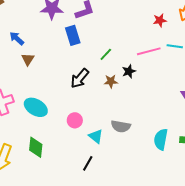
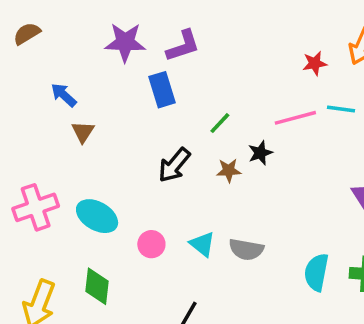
pink circle: (75, 120) -> (151, 244), moved
cyan triangle: (96, 136) -> (202, 244), moved

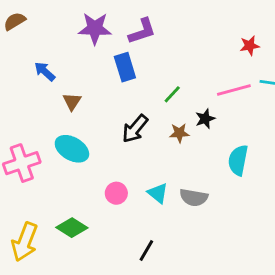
brown triangle: (83, 132) -> (72, 101), moved
cyan ellipse: (97, 216) -> (72, 149), moved
cyan semicircle: (316, 272) -> (238, 160), moved
green diamond: (97, 286) -> (72, 228), turned -64

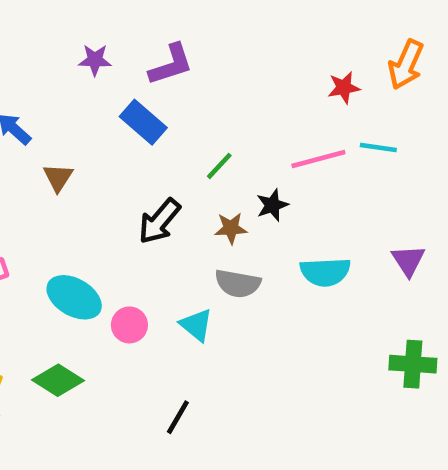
purple star: (95, 28) -> (95, 60), size x0.6
blue rectangle: (125, 67) -> (143, 122), turned -32
cyan ellipse: (72, 149) -> (74, 297), moved
cyan semicircle: (238, 160) -> (325, 272), turned -104
gray semicircle: (194, 197) -> (238, 283), moved

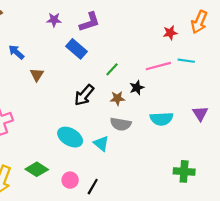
cyan ellipse: (74, 297) -> (70, 137), moved
pink circle: (129, 325) -> (70, 180), moved
green cross: (413, 364) -> (184, 171), moved

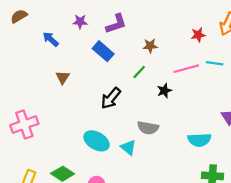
blue arrow: (16, 52) -> (51, 39), moved
brown star: (117, 98) -> (150, 46), moved
cyan semicircle: (162, 119) -> (199, 140), moved

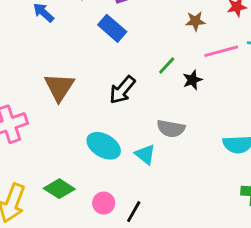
brown star: (150, 46) -> (195, 21), moved
green line: (139, 72) -> (167, 66), moved
brown triangle: (63, 77) -> (59, 87), moved, size x1.6

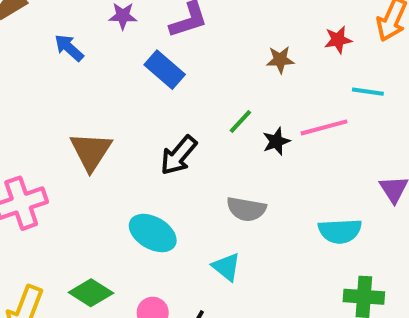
pink line: (221, 51) -> (324, 127), moved
cyan triangle: (145, 154) -> (226, 267), moved

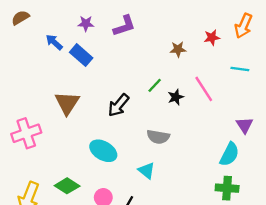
blue rectangle: (165, 70) -> (81, 55), moved
cyan line: (368, 92) -> (240, 69), moved
pink line: (324, 127) -> (204, 89), turned 72
cyan semicircle: (340, 231) -> (229, 154), moved, turned -60

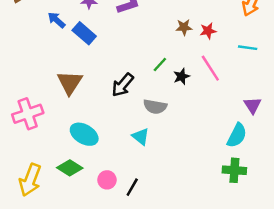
red star: (212, 38) -> (208, 31), moved
gray semicircle: (158, 137) -> (155, 107), moved
cyan ellipse: (103, 151) -> (84, 134), moved
cyan triangle: (146, 171) -> (141, 137), moved

